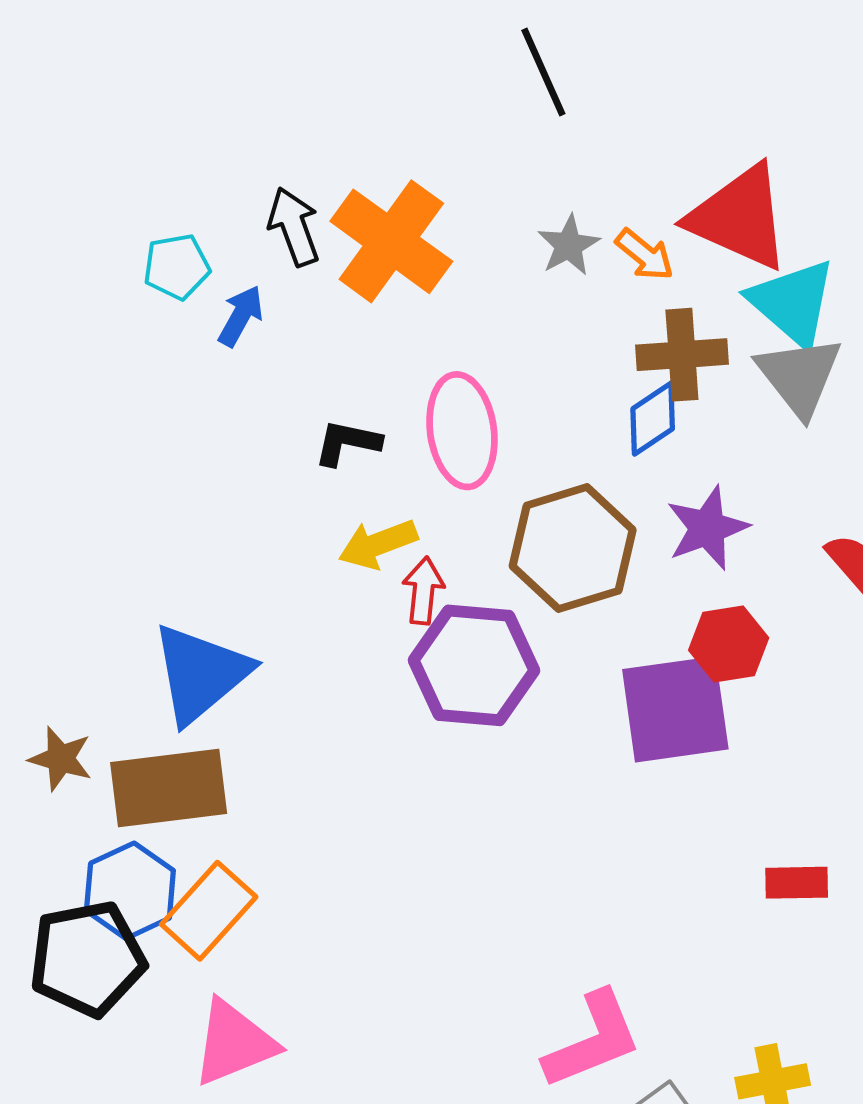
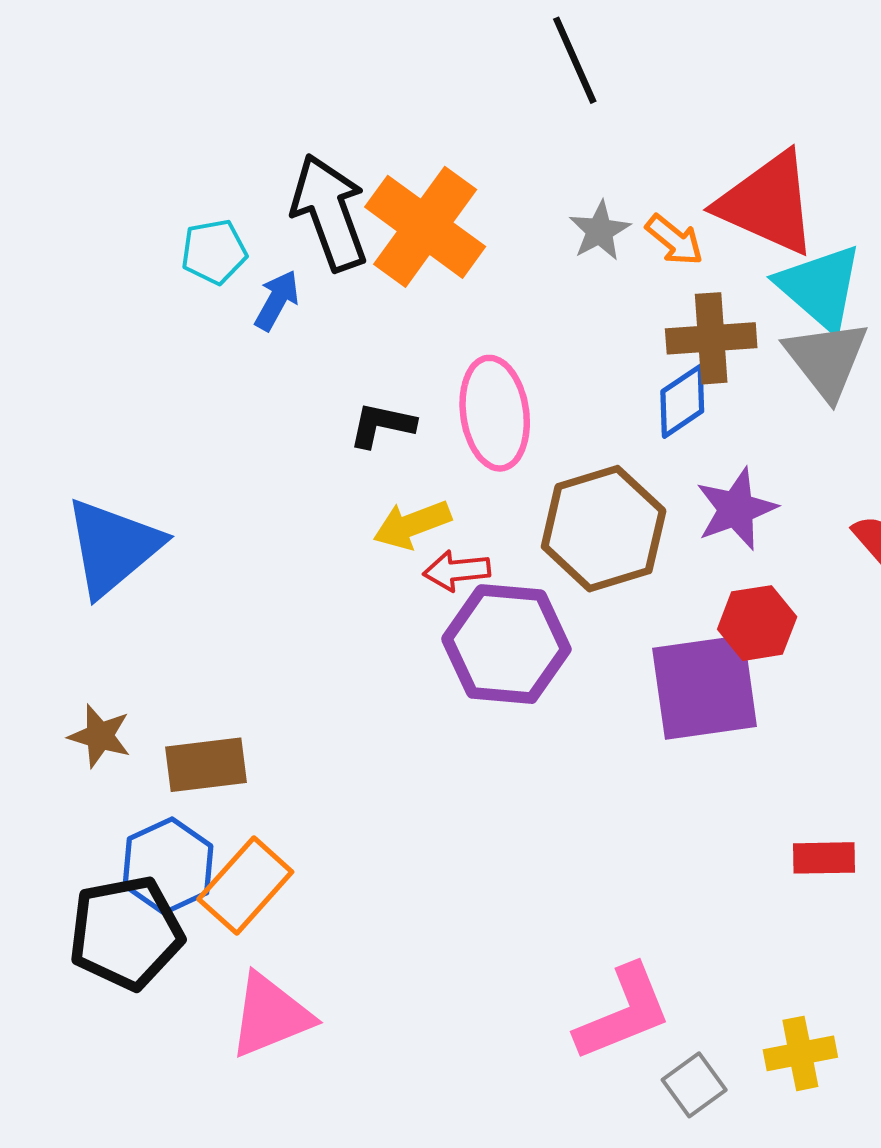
black arrow: (294, 227) -> (329, 212), size x1.5
red arrow: (423, 591) -> (457, 571), turned -102
blue triangle: (201, 673) -> (113, 547), moved
brown rectangle: (169, 788) -> (206, 765), size x0.7

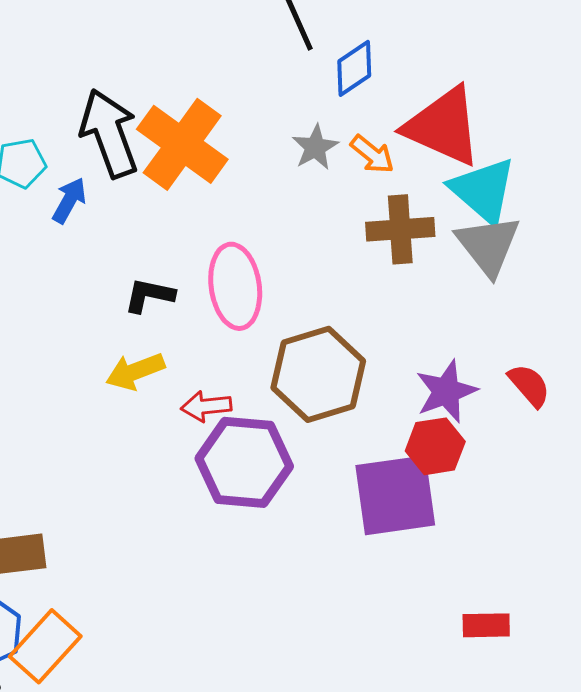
blue diamond: (682, 401) -> (354, 68), moved
purple star: (736, 509) -> (446, 391), moved
yellow arrow: (412, 525) -> (135, 371), moved

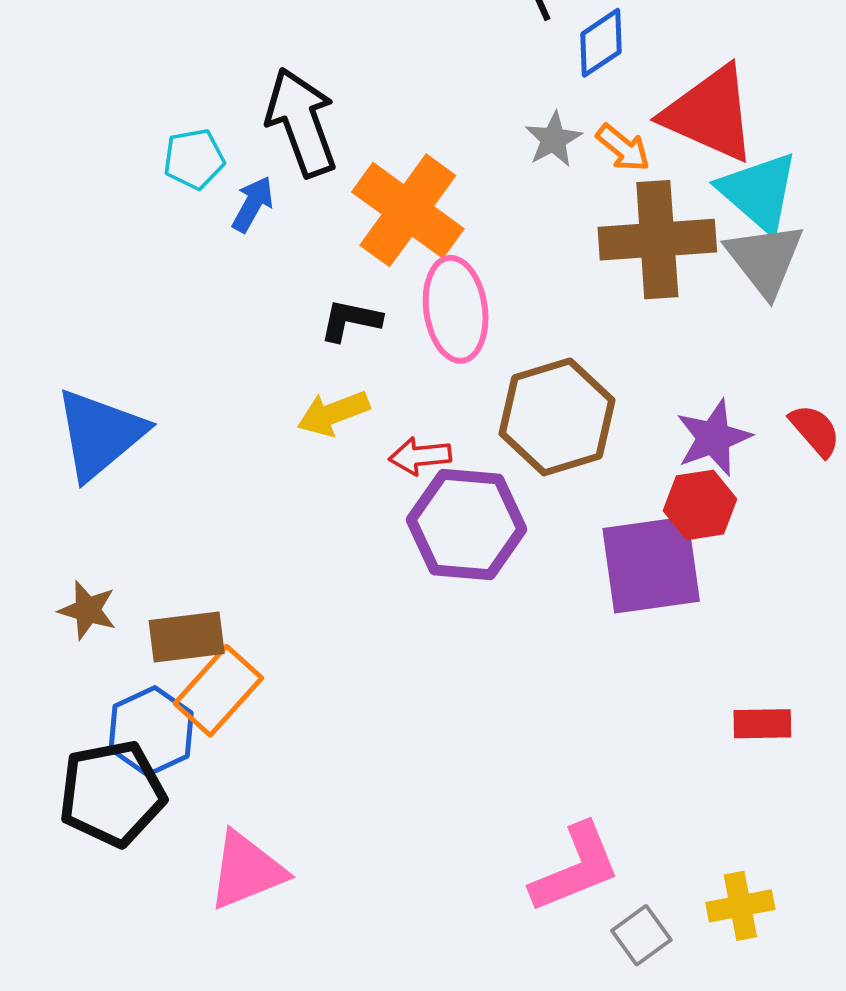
orange cross: (182, 144) -> (408, 210), moved
brown cross: (400, 229) -> (657, 240), size x1.4
orange rectangle: (45, 646) -> (218, 691), moved

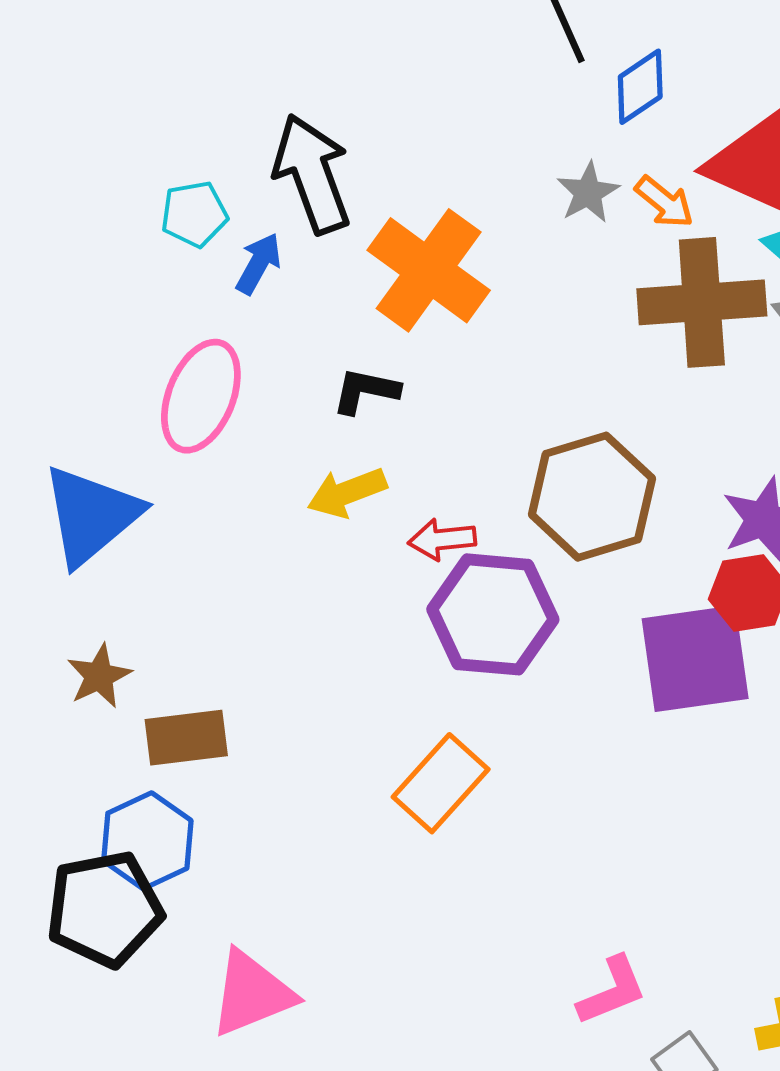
pink ellipse: (456, 309) -> (201, 396), moved, turned 30
brown star: (88, 610) -> (99, 676), moved, turned 30
orange rectangle: (218, 691) -> (441, 783), moved
pink L-shape: (575, 868) -> (612, 991), size x0.7

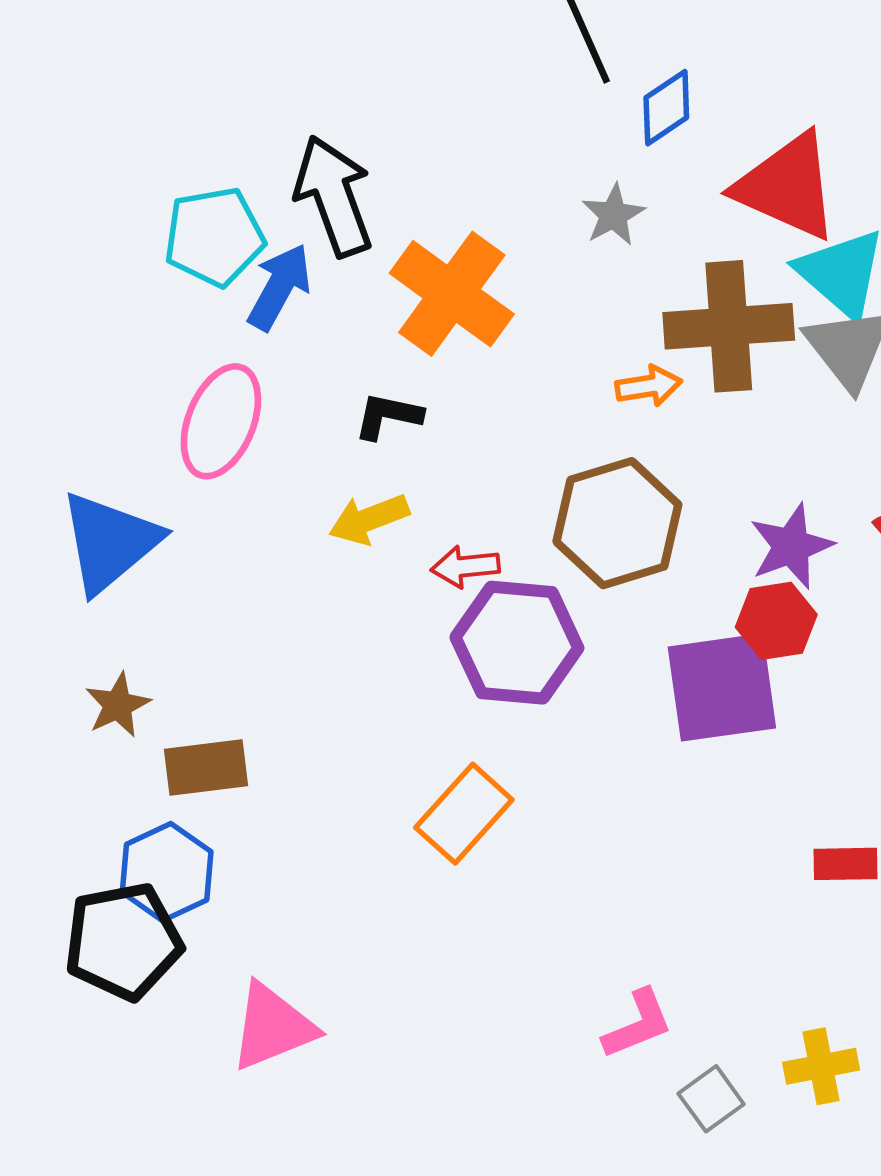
orange arrow: (664, 202) -> (649, 386), moved, turned -48
cyan pentagon: (194, 214) -> (214, 237), size x1.5
blue arrow: (259, 264) -> (279, 287), size x1.4

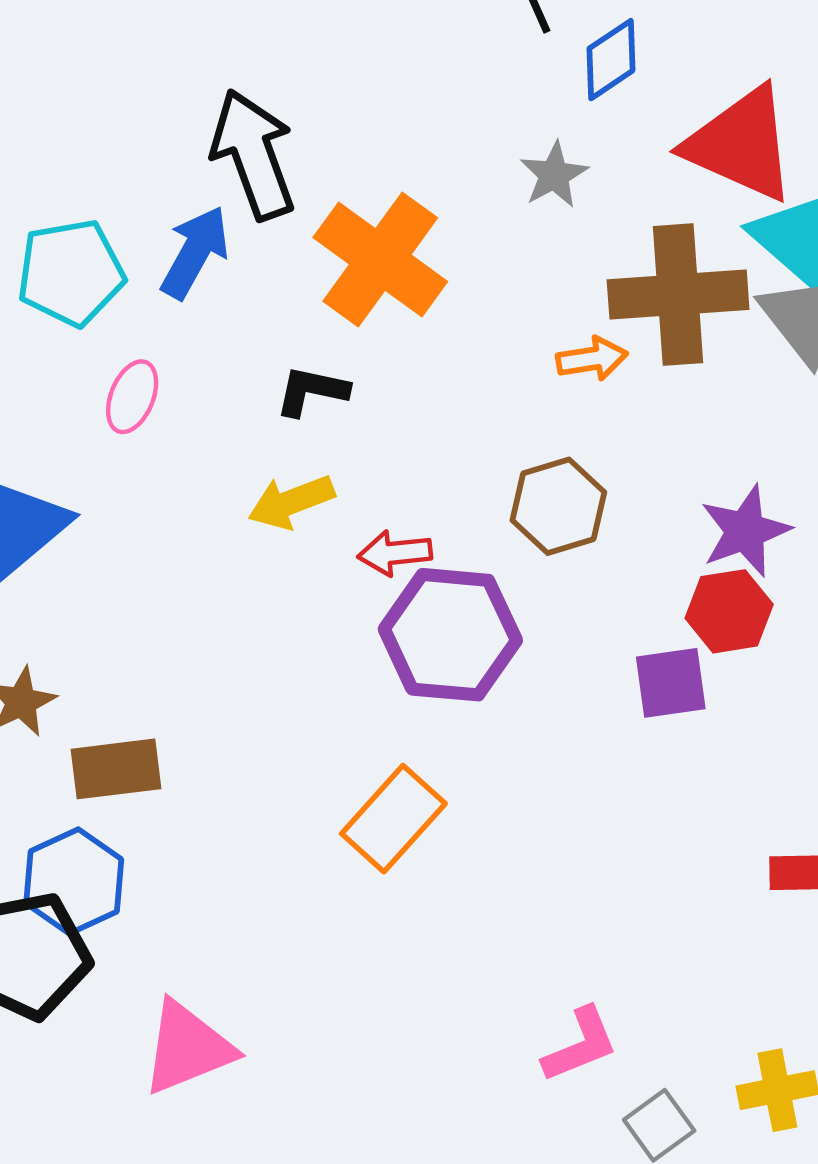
cyan pentagon: (214, 237) -> (71, 273), moved
pink ellipse: (221, 421) -> (132, 397), size x0.6
brown hexagon: (617, 523) -> (558, 506), size x0.7
purple square: (722, 687) -> (671, 683), size x0.6

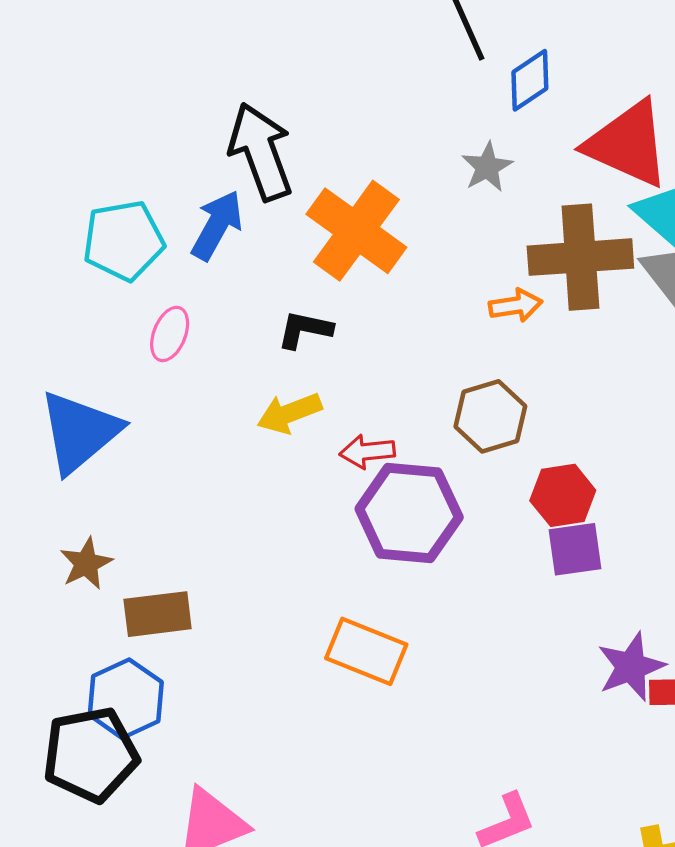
purple star: (745, 531) -> (631, 667), moved
red hexagon: (729, 611) -> (563, 495), moved
orange rectangle: (393, 819) -> (366, 651), turned 70

